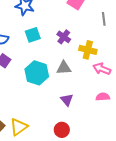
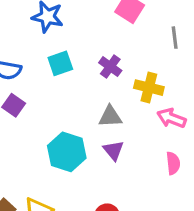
cyan hexagon: (37, 73) -> (67, 152), moved
pink semicircle: (103, 97) -> (173, 163), turned 88
purple triangle: (67, 100) -> (113, 150), moved

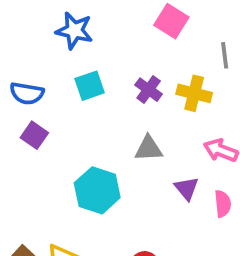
yellow cross: (149, 88) -> (194, 93), moved
purple triangle: (113, 150) -> (187, 188), moved

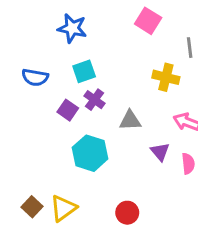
purple cross: (149, 90) -> (95, 100), moved
purple square: (34, 135) -> (68, 110), moved

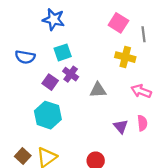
pink square: (148, 21) -> (118, 23), moved
purple triangle: (160, 152) -> (121, 126), moved
cyan hexagon: (90, 153) -> (48, 115), moved

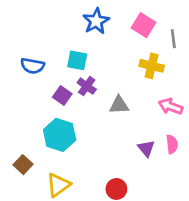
blue star: (54, 19) -> (96, 21), moved, turned 30
cyan square: (63, 52) -> (77, 60), turned 30
brown square: (23, 156) -> (23, 165), moved

